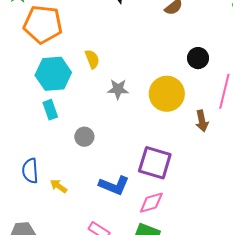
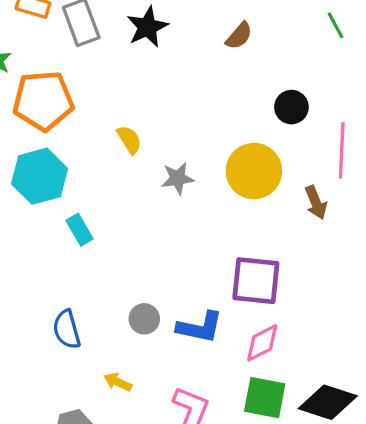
cyan hexagon: (53, 74) -> (39, 176), moved
gray circle: (84, 137) -> (144, 319), moved
yellow arrow: (59, 186) -> (118, 382), moved

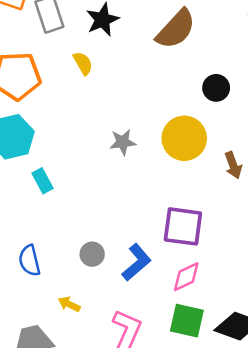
brown semicircle: (239, 36) -> (176, 29), size x1.8
yellow semicircle: (129, 140) -> (83, 63), moved
blue L-shape: (200, 327) -> (137, 262), turned -54

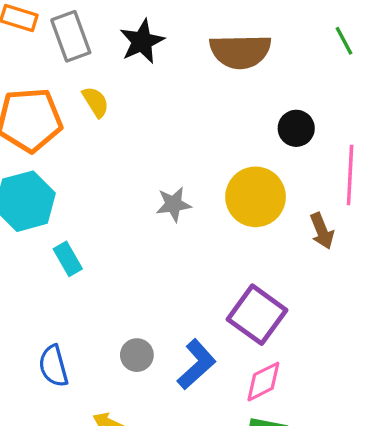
brown semicircle: (176, 29) -> (240, 51), turned 48
yellow semicircle: (83, 63) -> (96, 102), moved
purple square: (183, 226) -> (257, 315), turned 30

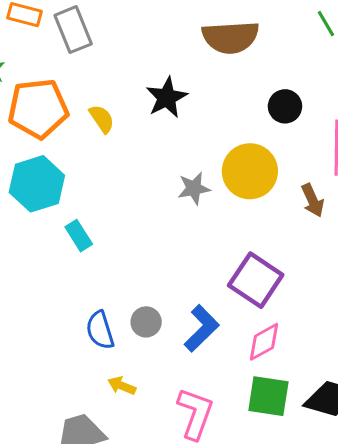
black star: (142, 41) -> (167, 98), moved
yellow semicircle: (96, 102) -> (102, 119), moved
gray star: (174, 204) -> (194, 188), moved
blue semicircle: (53, 366) -> (100, 330), moved

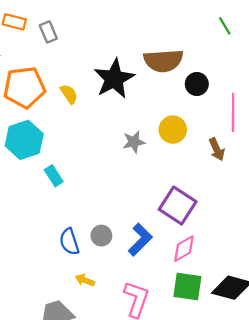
gray rectangle: (73, 30) -> (48, 32), size x0.7
brown semicircle: (230, 37) -> (163, 61), moved
black star: (167, 98) -> (114, 79), size x1.4
yellow circle: (250, 171) -> (173, 130), size x0.7

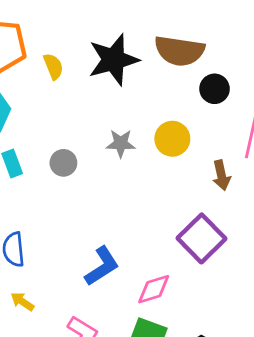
purple square: (178, 206) -> (201, 238), moved
gray circle: (101, 236) -> (63, 163), moved

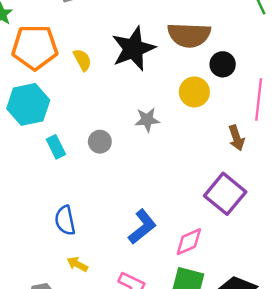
yellow circle: (172, 139) -> (194, 92), moved

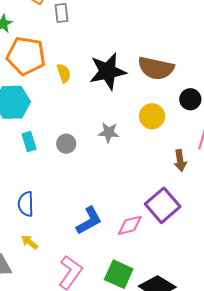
black circle: (223, 64) -> (190, 99), moved
pink diamond: (189, 242) -> (130, 225), moved

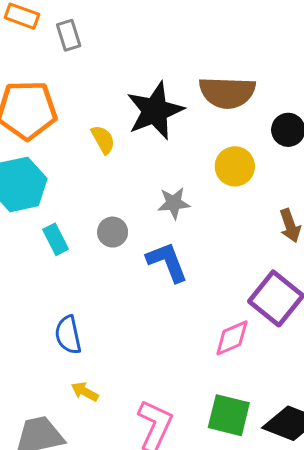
yellow semicircle: (64, 73) -> (103, 140), moved
blue L-shape: (89, 221) -> (167, 262), moved, turned -72

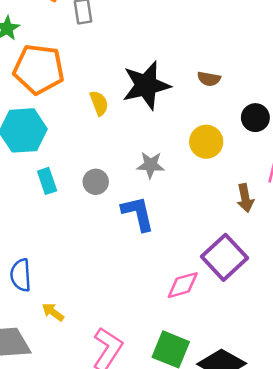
brown semicircle: (227, 92) -> (209, 79), size x0.5
blue semicircle: (68, 335) -> (21, 275), moved

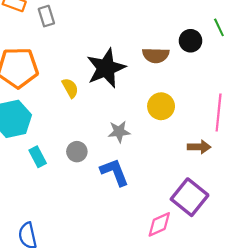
brown semicircle: (209, 79) -> (156, 55), size x1.4
black circle: (255, 118) -> (191, 41), moved
brown arrow: (245, 198) -> (199, 147), turned -70

